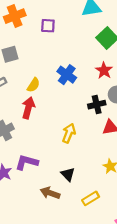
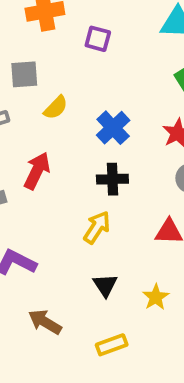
yellow semicircle: (33, 85) -> (56, 108), moved
black cross: (97, 105) -> (112, 179), moved
black triangle: (68, 174) -> (105, 285), moved

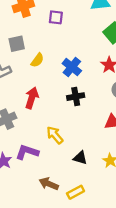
yellow arrow: (97, 227) -> (55, 135), moved, turned -66
black triangle: (105, 285) -> (80, 158), turned -32
yellow rectangle: (112, 345) -> (76, 192), moved

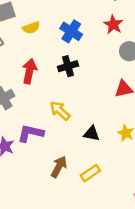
yellow semicircle: (37, 60) -> (31, 28), turned 40
black cross: (76, 97) -> (68, 66), moved
brown arrow: (49, 184) -> (59, 167), turned 102

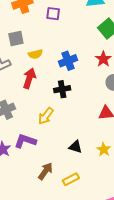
blue cross: (71, 31) -> (68, 61), turned 30
red arrow: (29, 71) -> (29, 78), moved
yellow arrow: (60, 111) -> (46, 116), moved, turned -102

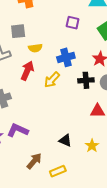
purple square: (53, 14) -> (73, 23), moved
black cross: (62, 89) -> (86, 80), moved
yellow arrow: (46, 116) -> (52, 80), moved

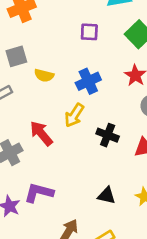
yellow semicircle: (35, 48) -> (44, 75), turned 32
red arrow: (27, 71) -> (41, 133), moved, turned -54
black cross: (86, 80) -> (108, 135), moved, turned 35

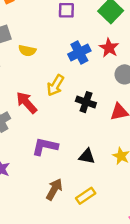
blue cross: (88, 81) -> (79, 52), moved
purple L-shape: (39, 193) -> (45, 146), moved

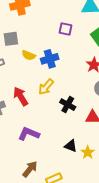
blue cross: (79, 52) -> (50, 59), moved
black triangle: (87, 156) -> (71, 146), moved

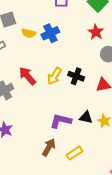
yellow arrow: (46, 87) -> (54, 76), moved
purple L-shape: (29, 134) -> (61, 121), moved

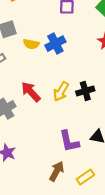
black cross: (76, 76) -> (85, 91), turned -35
purple L-shape: (61, 121) -> (69, 141), turned -115

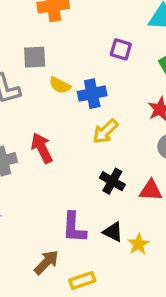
yellow arrow: (61, 91) -> (105, 131), moved
black cross: (85, 91) -> (112, 181), moved, turned 30

